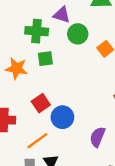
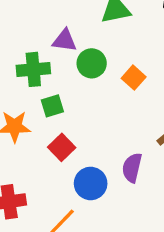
red square: (41, 103) -> (62, 147), moved
purple semicircle: (97, 137) -> (132, 168), moved

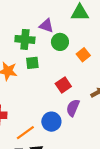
red square: (62, 147) -> (63, 85), moved
blue circle: (91, 183) -> (51, 122), moved

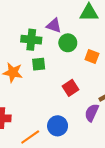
orange square: (83, 55) -> (92, 57), turned -32
purple semicircle: (73, 108) -> (92, 113), moved

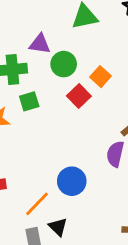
orange square: (92, 57) -> (101, 77), turned 32
red square: (71, 88) -> (79, 96), moved

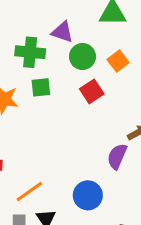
orange square: (101, 77) -> (118, 61), moved
blue circle: (72, 181) -> (88, 195), moved

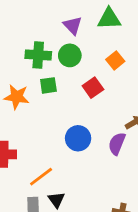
purple triangle: (62, 32) -> (73, 25), moved, turned 30
green circle: (82, 57) -> (70, 55), moved
blue circle: (88, 195) -> (78, 138), moved

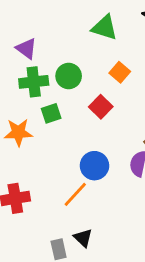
green triangle: (109, 19) -> (105, 28), turned 30
purple triangle: (73, 25) -> (26, 49), moved
orange line: (41, 177) -> (75, 194), moved

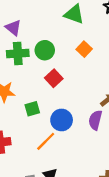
red square: (101, 107) -> (54, 78), moved
green square: (51, 113) -> (32, 109), moved

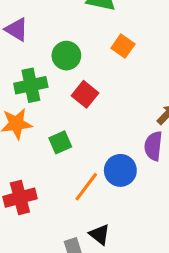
green cross: (18, 54) -> (31, 85), moved
blue circle: (62, 120) -> (120, 170), moved

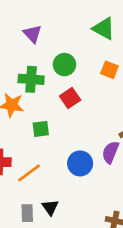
orange square: (123, 46) -> (109, 70), turned -30
orange line: (86, 187) -> (29, 173), moved

